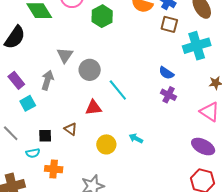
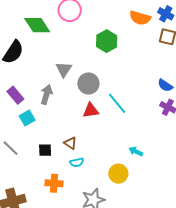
green hexagon: (102, 16) -> (107, 41), moved
red triangle: (93, 108) -> (91, 110), moved
yellow circle: (106, 144) -> (118, 174), moved
cyan semicircle: (33, 153) -> (77, 162), moved

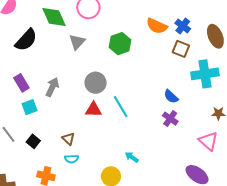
gray triangle: (64, 69) -> (77, 42), moved
black square: (45, 150) -> (33, 141), moved, turned 32

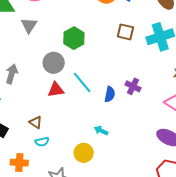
green hexagon: (120, 44) -> (74, 38), moved
brown square: (181, 49) -> (125, 32), moved
blue semicircle: (171, 97) -> (110, 94), moved, turned -112

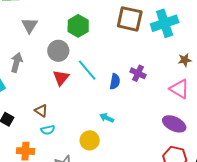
gray triangle: (29, 25) -> (30, 25), moved
brown square: (125, 32) -> (130, 19), size x1.5
red triangle: (56, 90) -> (61, 78), turned -42

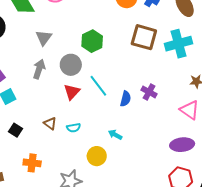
gray arrow: (16, 62) -> (39, 69), moved
purple ellipse: (174, 124) -> (182, 145), turned -35
cyan semicircle: (48, 130) -> (74, 128), moved

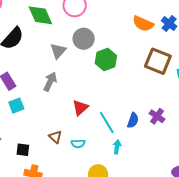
gray circle: (71, 65) -> (84, 39), moved
cyan line: (98, 86) -> (107, 123), moved
black square: (16, 130) -> (23, 150), moved, turned -32
cyan arrow: (115, 135) -> (117, 147), moved, turned 64

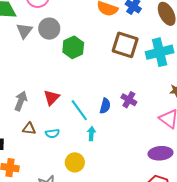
gray triangle: (58, 51) -> (24, 31), moved
gray arrow: (50, 82) -> (21, 101), moved
brown triangle: (55, 137) -> (29, 129), turned -32

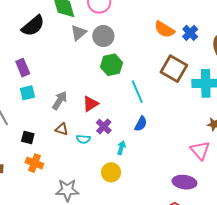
green hexagon: (73, 47) -> (112, 65), moved
purple cross: (129, 100) -> (104, 126), moved
cyan line: (79, 110) -> (137, 92), moved
yellow circle: (75, 162) -> (111, 172), moved

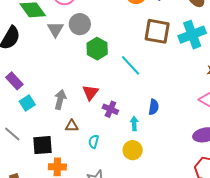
blue semicircle: (141, 124) -> (154, 107), moved
black square: (28, 138) -> (42, 145), size x1.5
cyan semicircle: (83, 139) -> (94, 141), moved, turned 120

